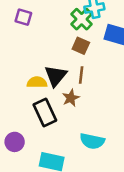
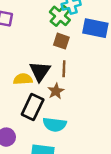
black rectangle: (45, 113) -> (33, 107), turned 55
cyan semicircle: (92, 141) -> (55, 125), moved

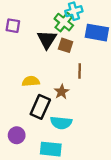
brown line: (64, 69) -> (80, 71), moved
black triangle: (40, 71) -> (47, 40), moved

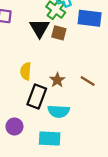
brown line: (80, 71) -> (88, 81), moved, turned -56
yellow semicircle: (31, 81) -> (26, 71), turned -77

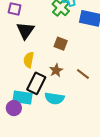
black triangle: (40, 28) -> (25, 31), moved
brown square: (59, 33) -> (61, 44), moved
cyan rectangle: (50, 138) -> (22, 98), moved

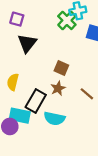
brown square: (61, 44) -> (61, 68), moved
yellow semicircle: (29, 60) -> (13, 82), moved

